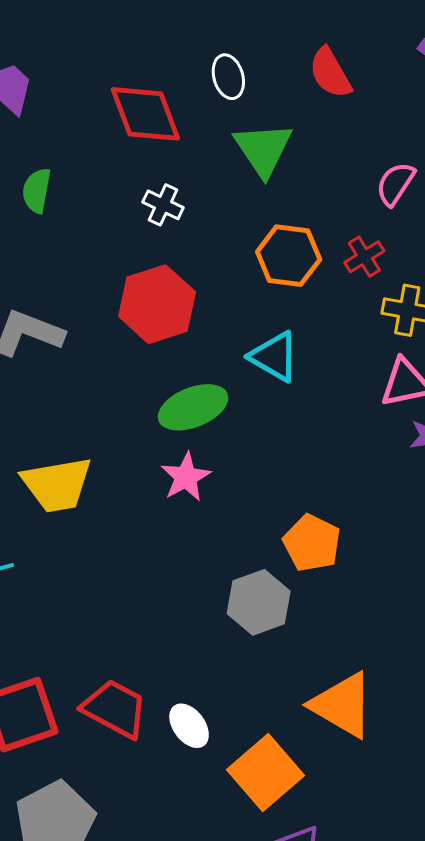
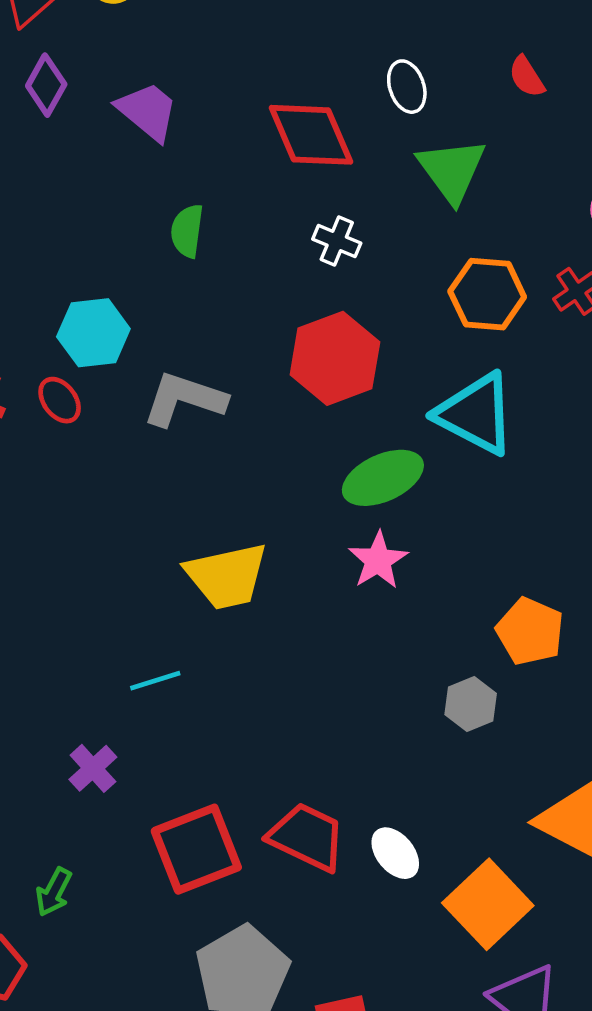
red semicircle: (330, 73) -> (527, 77), size x0.7
cyan triangle: (274, 357) -> (476, 414), size x1.4
gray hexagon: (259, 602) -> (471, 704), size x0.7

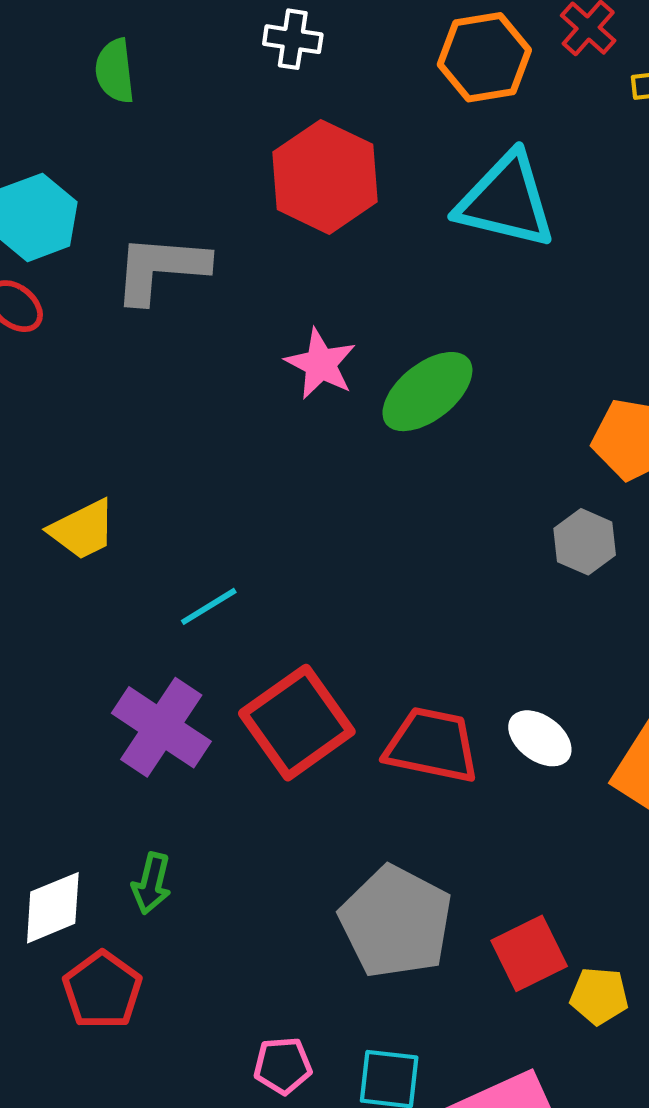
green ellipse: (383, 478) -> (427, 392), moved
pink star: (378, 560) -> (321, 364), moved
yellow trapezoid: (227, 576) -> (83, 530), moved, size x0.7
purple cross: (93, 768) -> (161, 727), size x1.6
red square: (196, 849) -> (297, 723), moved

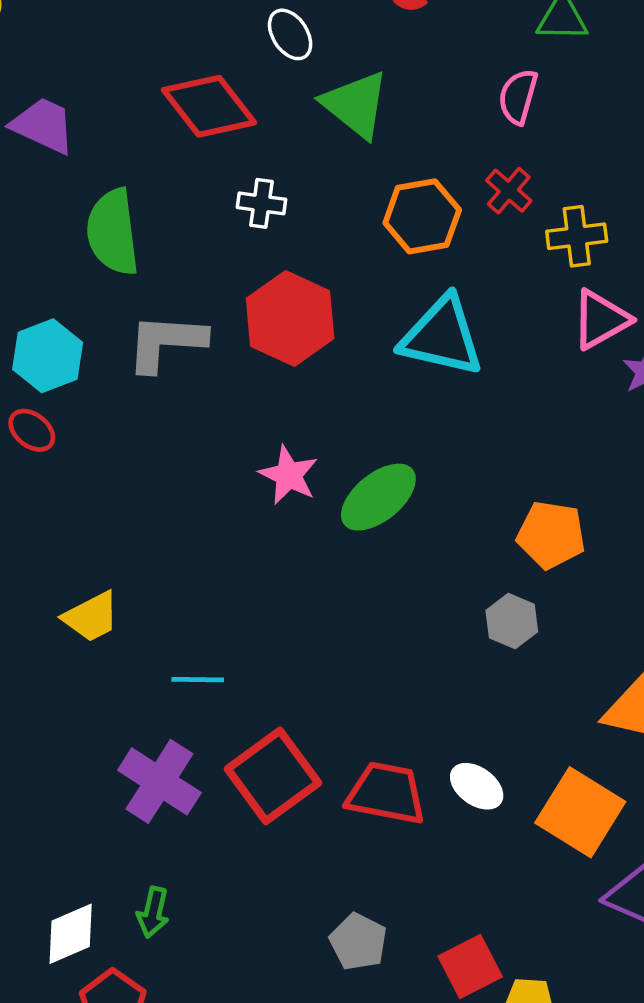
green semicircle: (115, 71) -> (113, 232), size x1.6
gray L-shape: (161, 269) -> (166, 342), moved
cyan line: (209, 606) -> (198, 680), turned 33
gray pentagon: (396, 922) -> (358, 942), size x0.6

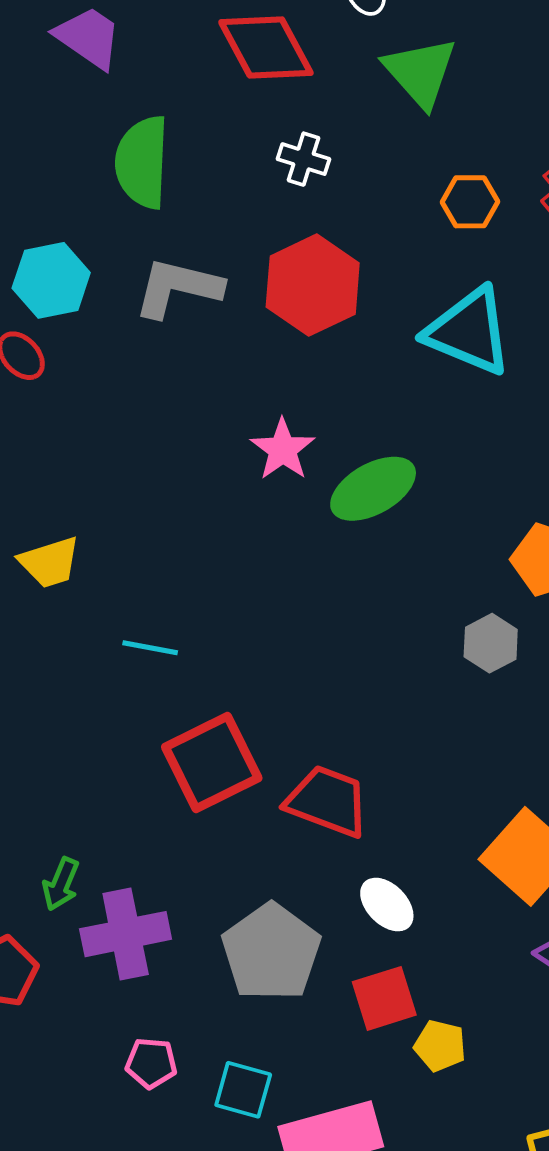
orange hexagon: (422, 216) -> (470, 202), size x0.7
purple cross: (159, 781) -> (126, 934), moved, turned 36
white ellipse: (477, 786) -> (387, 905), moved
gray pentagon: (358, 942) -> (271, 952), size x1.6

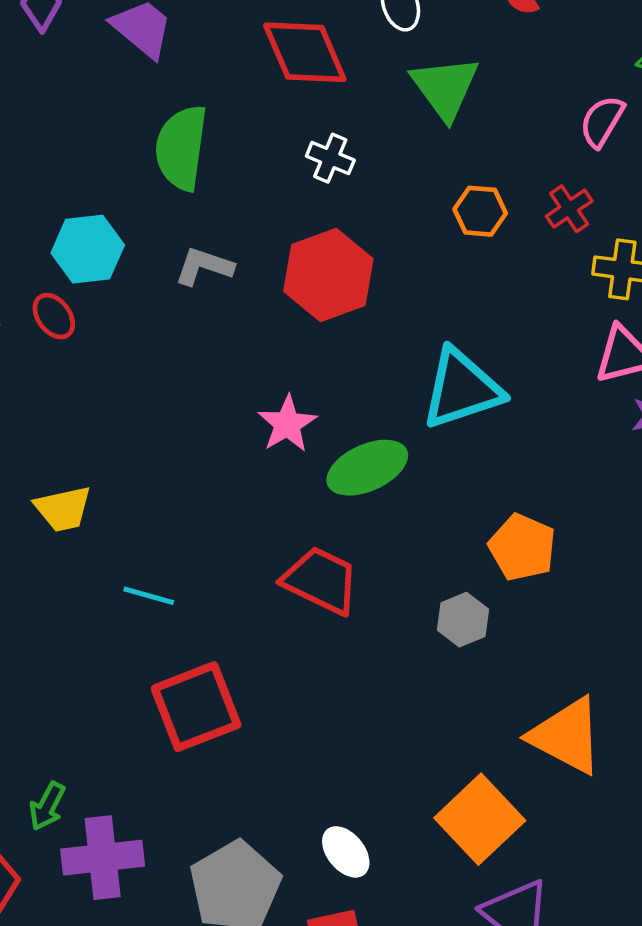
gray L-shape: (178, 288) -> (204, 266), size x0.7
cyan triangle: (469, 331) -> (462, 389), moved, turned -46
red trapezoid: (327, 801) -> (321, 580), moved

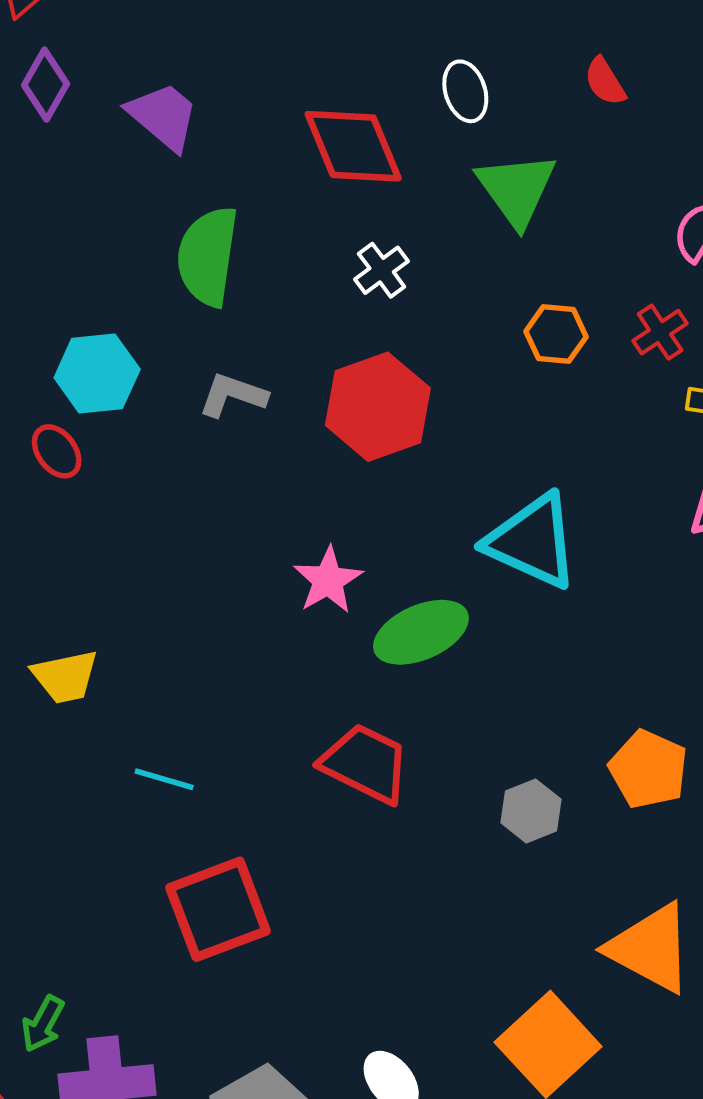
white cross: (330, 158) -> (382, 270), turned 30
cyan triangle: (462, 389) -> (532, 541), turned 42
orange pentagon: (522, 547) -> (648, 769), moved

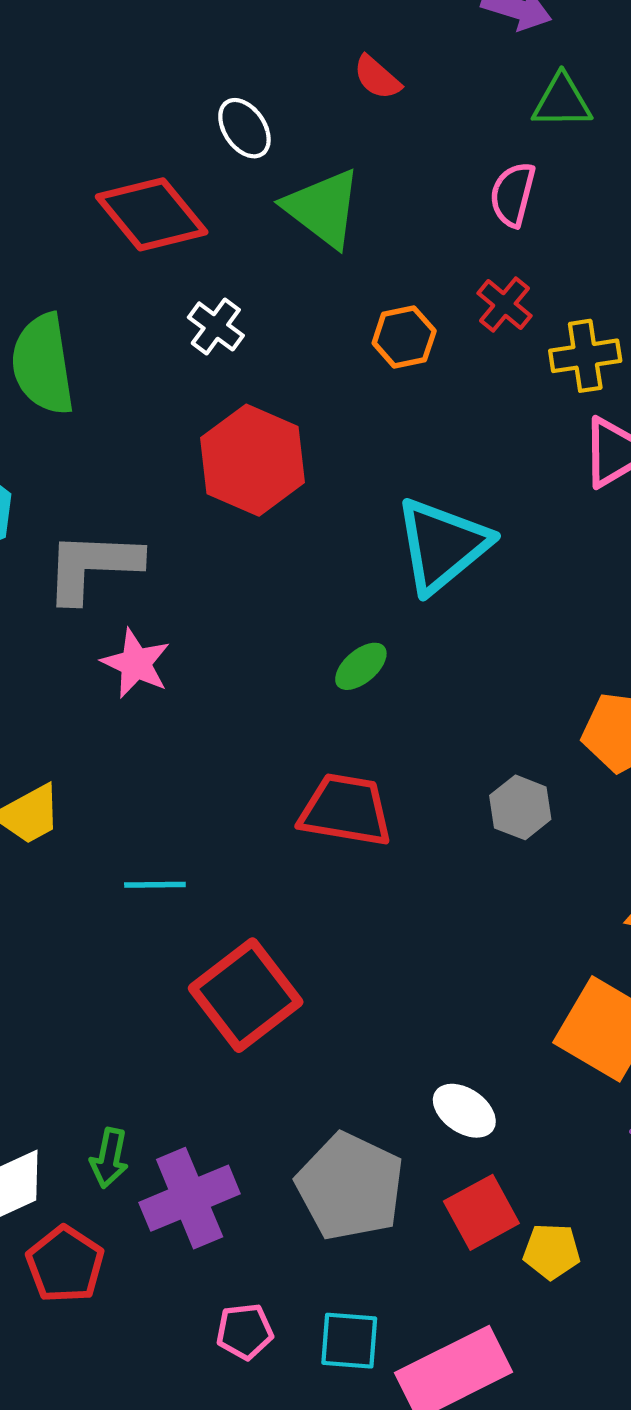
gray L-shape: (233, 395) -> (93, 566), moved, size x1.5
cyan triangle: (532, 541) -> (442, 545), turned -47
pink star: (328, 580) -> (136, 663), moved
green ellipse: (421, 632) -> (361, 666), size x0.6

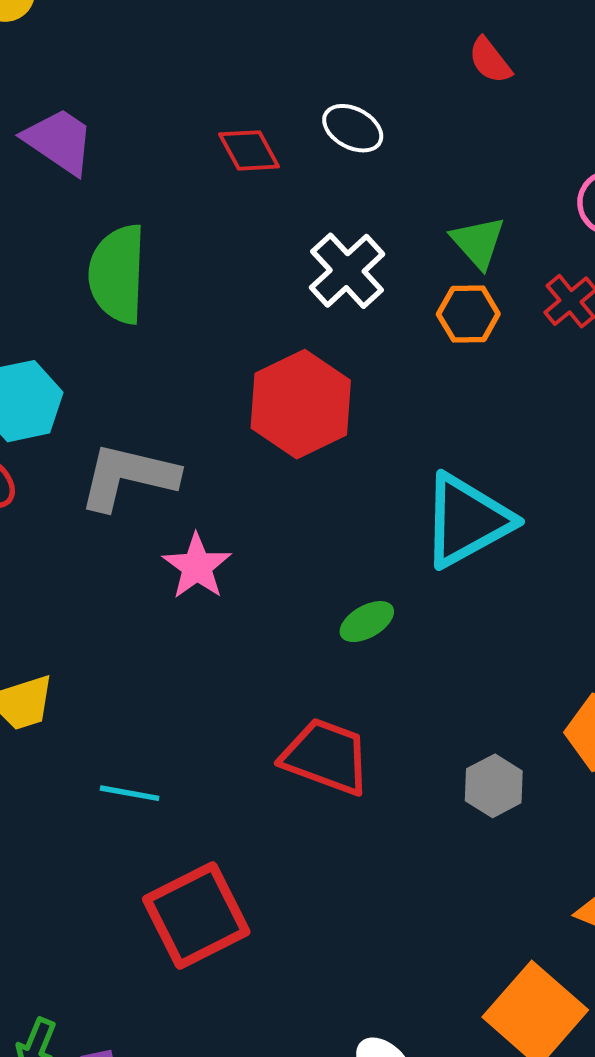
white ellipse: (244, 128) -> (353, 128), moved, turned -38
green triangle: (323, 208) -> (478, 242), moved, size x0.7
red diamond: (152, 214) -> (249, 150), size x0.6
white cross: (216, 326) -> (347, 271), moved, size x1.4
pink star: (136, 663) -> (197, 566), moved

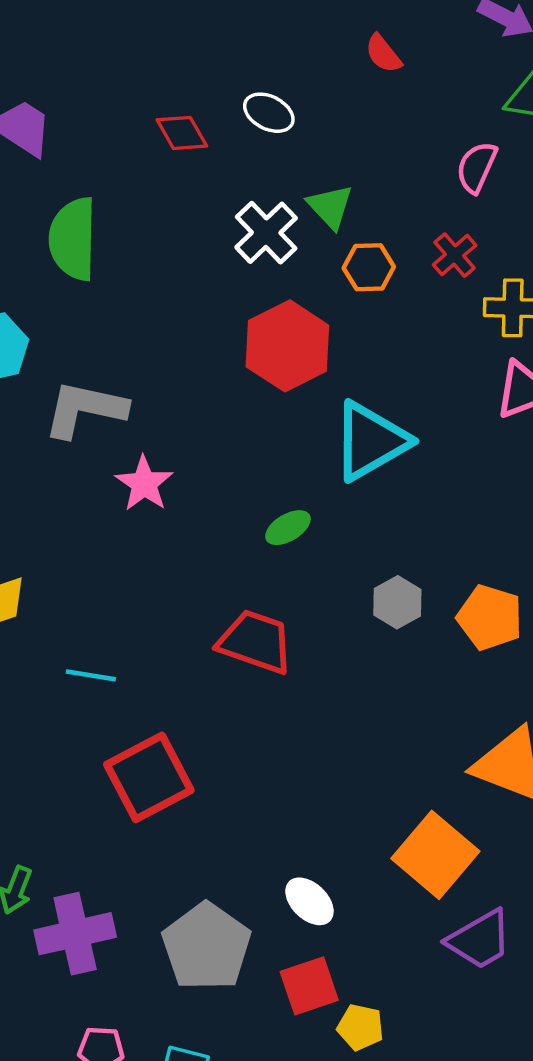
green triangle: (478, 242) -> (330, 207), moved
red hexagon: (301, 404) -> (287, 346), moved
gray hexagon: (494, 786) -> (397, 602), moved

